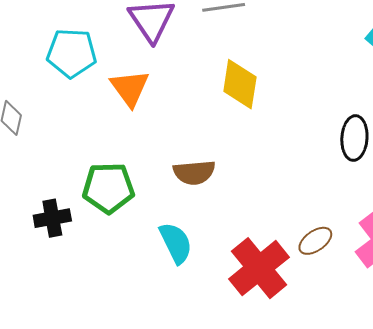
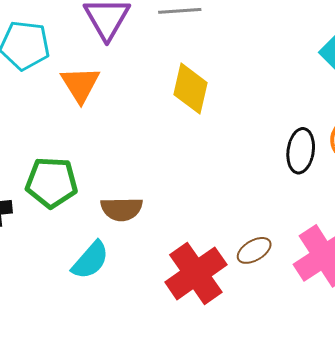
brown semicircle: (194, 173) -> (122, 209), moved
cyan semicircle: (176, 243) -> (90, 260), moved, turned 63

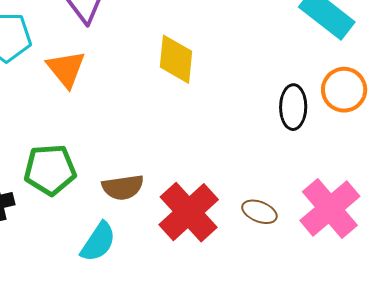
brown ellipse: (254, 250) -> (259, 212), turned 60
red cross: (196, 273) -> (189, 212), moved

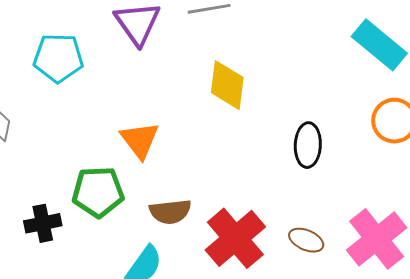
orange triangle: (66, 69) -> (140, 140), moved
black ellipse: (293, 107) -> (308, 145), moved

